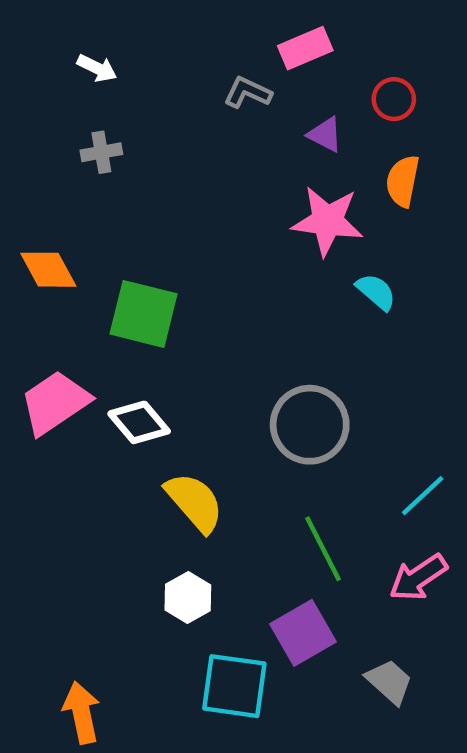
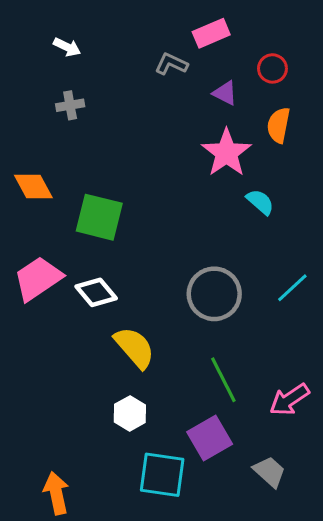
pink star: (327, 221) -> (226, 153), turned 30
cyan line: (423, 496) -> (292, 288), moved

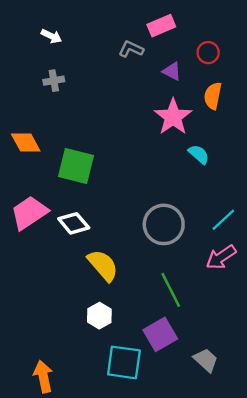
pink arrow: (289, 400) -> (221, 257), moved

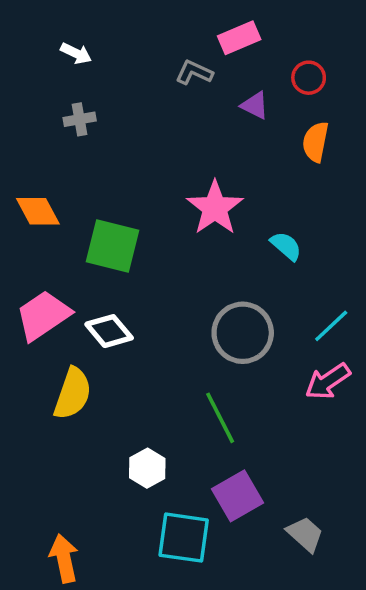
pink star: (173, 117) -> (215, 208), moved
cyan semicircle: (199, 154) -> (286, 246), moved
yellow semicircle: (103, 265) -> (73, 394), moved, turned 60
green line: (171, 290) -> (220, 418), moved

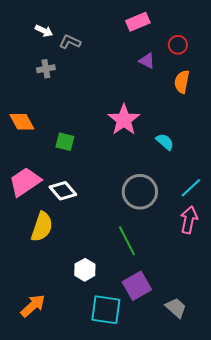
gray L-shape: (194, 72) -> (70, 42), moved
green square: (113, 246) -> (65, 142), size x0.6
pink arrow: (328, 381) -> (189, 220), turned 136
orange arrow: (64, 558) -> (33, 306), moved, turned 60

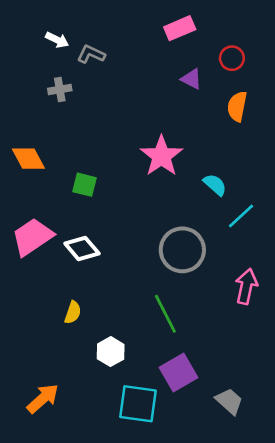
cyan line: (191, 188) -> (241, 216), moved
yellow semicircle: (42, 227) -> (73, 312), moved, size x0.6

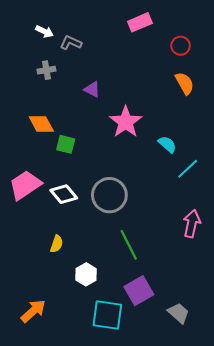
purple triangle: (191, 79) -> (92, 89), moved
orange semicircle: (237, 106) -> (185, 83), turned 140
orange diamond: (28, 159) -> (41, 124), moved
gray circle: (182, 250) -> (109, 195), moved

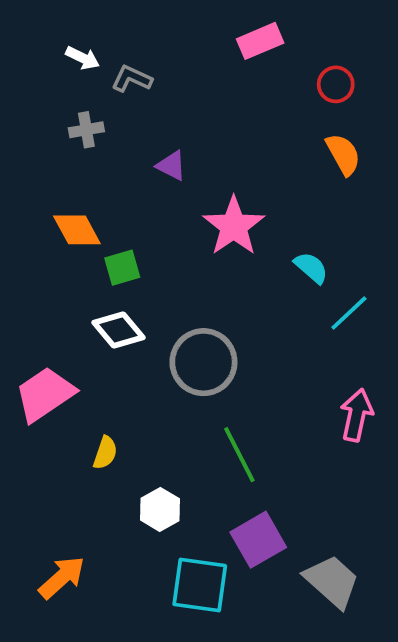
green square: (66, 144) -> (122, 268), turned -30
pink trapezoid: (25, 185) -> (45, 394), moved
white diamond: (64, 194) -> (118, 330), moved
gray trapezoid: (179, 313) -> (332, 581), size x1.4

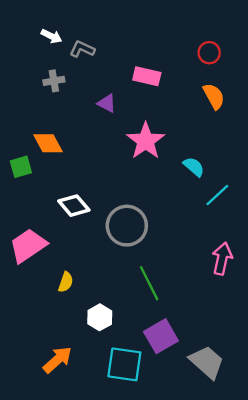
pink rectangle: (260, 41) -> (147, 76), moved, turned 36
green square: (122, 268) -> (21, 167), moved
orange arrow: (62, 577) -> (57, 360), moved

